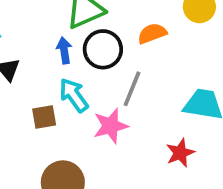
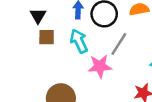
brown square: (44, 117) -> (47, 37), moved

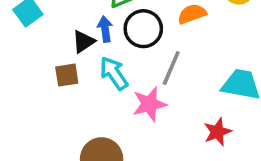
black triangle: (38, 16) -> (83, 42), moved, turned 35

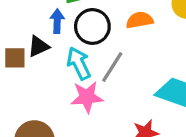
black triangle: (83, 42) -> (38, 46), moved
cyan arrow: (114, 73) -> (79, 63), moved

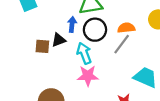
gray line: (112, 67) -> (122, 44), moved

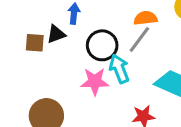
black circle: (95, 30) -> (102, 45), moved
cyan arrow: (84, 53) -> (119, 69), moved

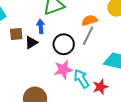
brown square: (35, 43) -> (16, 34), moved
cyan arrow: (119, 69) -> (81, 79), moved

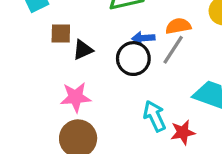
blue arrow: (41, 26) -> (143, 38), moved, turned -96
pink star: (63, 70) -> (76, 97), moved

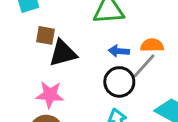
black triangle: (83, 50) -> (63, 53), size x1.5
black circle: (133, 59) -> (119, 82), moved

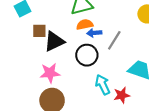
orange semicircle: (152, 45) -> (85, 25), moved
black circle: (119, 82) -> (87, 55), moved

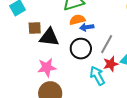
gray line: (114, 40) -> (107, 44), moved
black triangle: (54, 41) -> (49, 37), turned 35
red star: (122, 95) -> (111, 64), moved

